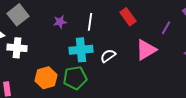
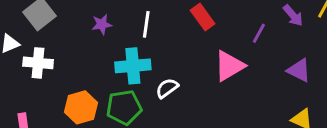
white semicircle: (108, 56) -> (167, 88), moved

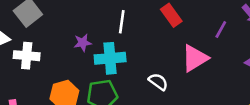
purple star: (102, 24) -> (83, 43), moved
white semicircle: (167, 88) -> (158, 82), moved, turned 72

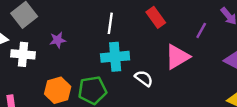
purple star: (83, 43) -> (58, 40), moved
cyan cross: (110, 58) -> (115, 57), moved

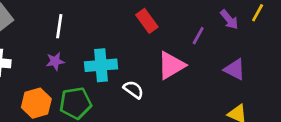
white line: (110, 23) -> (59, 26), moved
purple star: (58, 40) -> (55, 61), moved

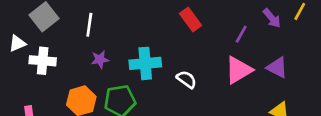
white line: (59, 26) -> (89, 25), moved
pink triangle: (171, 65) -> (238, 70), moved
white semicircle: (133, 90) -> (187, 79), moved

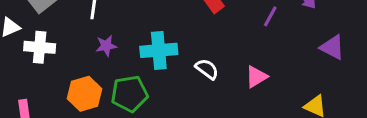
purple triangle: (277, 67) -> (332, 47), moved
pink triangle: (238, 70) -> (256, 77), moved, size x0.7

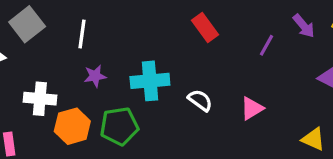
white cross: (40, 47) -> (40, 99), moved

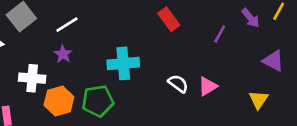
white line: (82, 34) -> (67, 25), turned 50
purple star: (95, 76) -> (63, 54), moved, turned -30
white semicircle: (200, 100) -> (178, 84), moved
yellow triangle: (313, 139) -> (259, 100), moved, turned 40

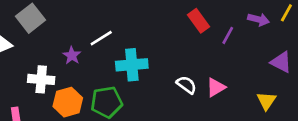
purple arrow: (251, 18) -> (258, 19), turned -36
red rectangle: (169, 19) -> (198, 21), moved
white line: (67, 25) -> (101, 38), moved

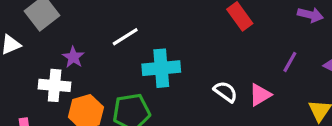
purple line: (228, 35) -> (290, 62), moved
purple star: (72, 55) -> (73, 57), moved

